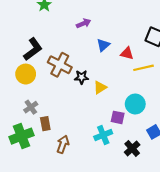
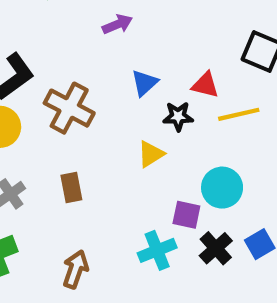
blue triangle: (103, 45) -> (145, 83), moved
black star: (81, 77) -> (178, 116), moved
brown rectangle: (45, 124) -> (71, 188), moved
black cross: (132, 148) -> (216, 248), moved

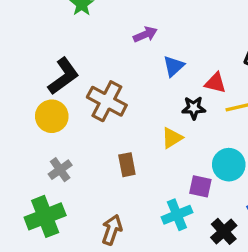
blue triangle: (145, 83) -> (174, 66), moved
brown rectangle: (71, 188) -> (127, 165), moved
black cross: (216, 248) -> (224, 231), moved

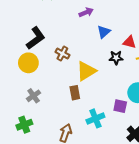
brown cross: (107, 101) -> (62, 54), size x0.6
yellow triangle: (172, 138) -> (86, 71), moved, size x1.5
cyan cross: (177, 215) -> (95, 118), moved
green cross: (45, 216) -> (24, 125), size x0.7

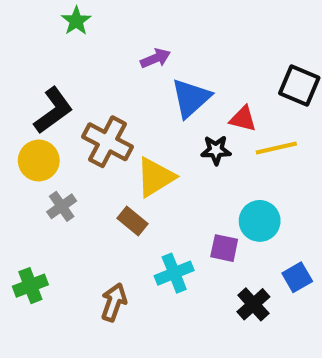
blue triangle: (104, 32) -> (191, 98), size x1.5
brown cross: (62, 54) -> (107, 142), size x1.6
brown rectangle: (75, 93) -> (133, 221), turned -40
gray cross: (34, 96) -> (62, 206), moved

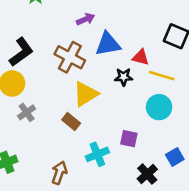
blue triangle: (191, 98) -> (108, 44), turned 32
brown cross: (107, 142) -> (70, 57), moved
yellow line: (276, 148) -> (162, 76), turned 30
cyan circle: (260, 221) -> (159, 107), moved

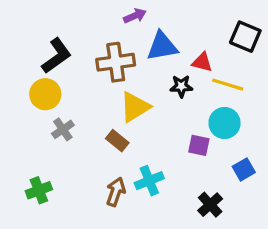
brown cross: (70, 57) -> (116, 62), turned -36
purple square: (129, 139) -> (199, 145), moved
blue square: (175, 157) -> (244, 169), moved
brown arrow: (59, 173) -> (116, 192), moved

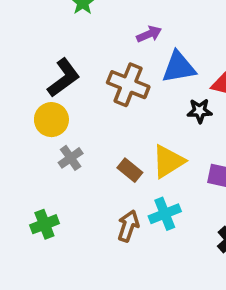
brown cross: (116, 62) -> (128, 85), turned 30
yellow triangle: (135, 107) -> (168, 161), moved

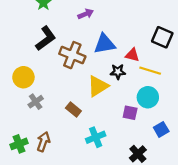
purple arrow: (149, 34) -> (86, 14), moved
black L-shape: (64, 78) -> (46, 38), moved
yellow triangle: (168, 161) -> (98, 86), moved
brown arrow: (128, 226) -> (43, 142), moved

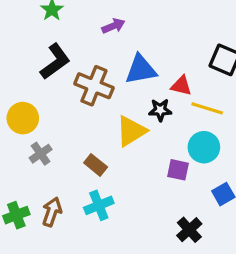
cyan cross: (96, 137) -> (99, 205), moved

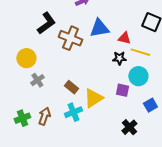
black star: (160, 110) -> (119, 58), moved
yellow triangle: (131, 131) -> (93, 98), moved

